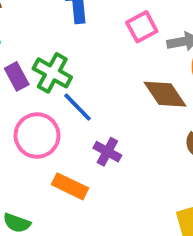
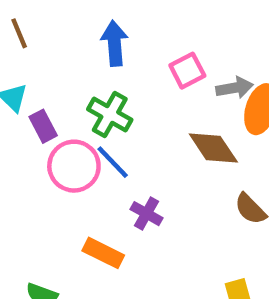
green cross: (52, 73) -> (110, 115), moved
pink circle: (37, 135) -> (74, 166), moved

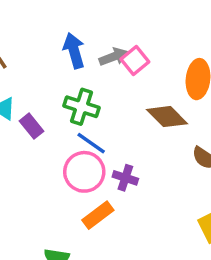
gray arrow: (235, 88) -> (113, 57), moved
pink circle: (74, 166) -> (84, 172), moved
orange rectangle: (103, 253) -> (98, 215), turned -52

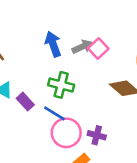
blue line: (91, 143) -> (54, 113), moved

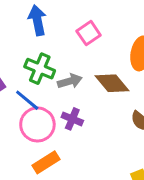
gray arrow: (82, 47) -> (70, 81), moved
purple cross: (97, 135) -> (72, 119), moved

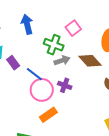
blue arrow: (37, 20) -> (27, 24), moved
green cross: (40, 69) -> (54, 45), moved

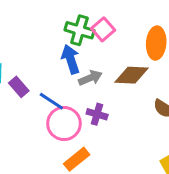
blue arrow: (27, 24) -> (71, 59), moved
green cross: (54, 45) -> (79, 30), moved
brown diamond: (90, 61) -> (131, 75), turned -40

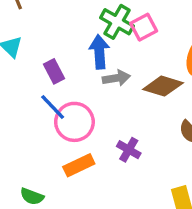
purple rectangle: (19, 87) -> (54, 71), moved
blue line: (51, 101) -> (53, 107), moved
purple cross: (97, 114) -> (129, 150), moved

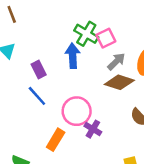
gray arrow: (116, 78) -> (116, 61), moved, turned -36
pink circle: (74, 122) -> (77, 111), moved
orange rectangle: (79, 165) -> (56, 140), turned -35

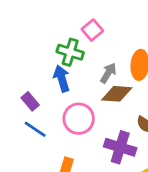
pink square: (106, 38) -> (92, 30), moved
pink circle: (77, 111) -> (79, 119), moved
purple cross: (93, 129) -> (120, 147), moved, size x1.6

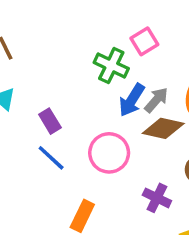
blue arrow: (62, 78) -> (132, 100), moved, turned -140
purple cross: (120, 147) -> (157, 198), size x0.7

